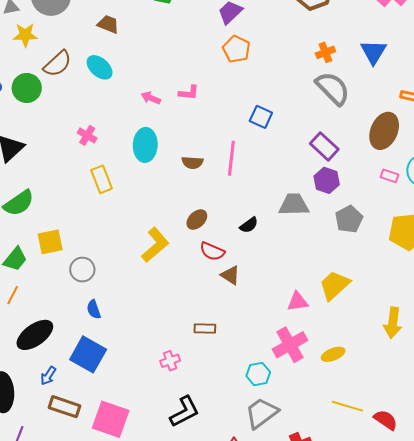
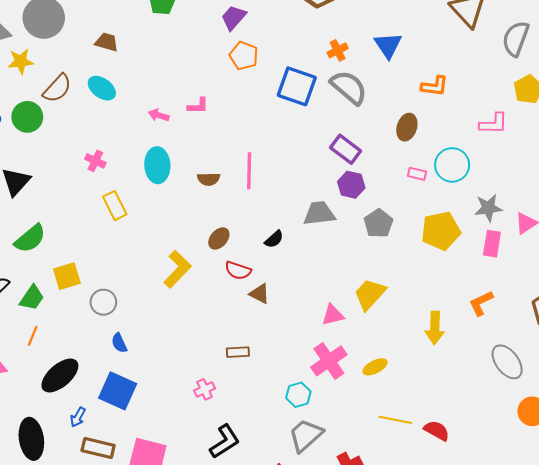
blue square: (261, 117) -> (297, 86), moved, size x1.6
brown ellipse: (384, 131) -> (407, 127), size x0.7

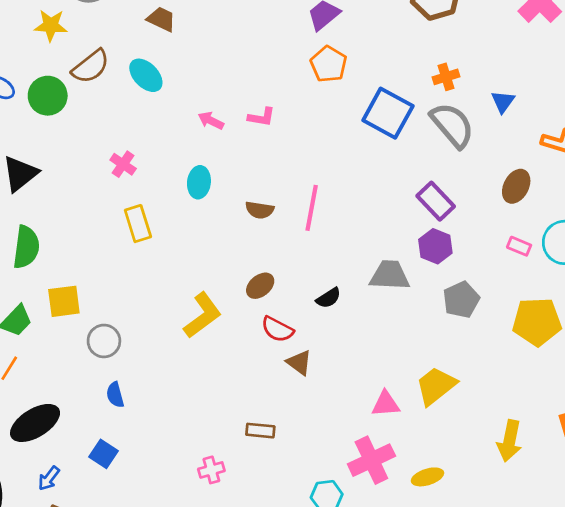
blue triangle: (388, 45) -> (503, 102), moved, size x0.7
cyan ellipse: (157, 165) -> (199, 182), size x0.7
green semicircle: (30, 239) -> (26, 247), turned -52
blue square: (118, 391) -> (103, 454), size x0.6

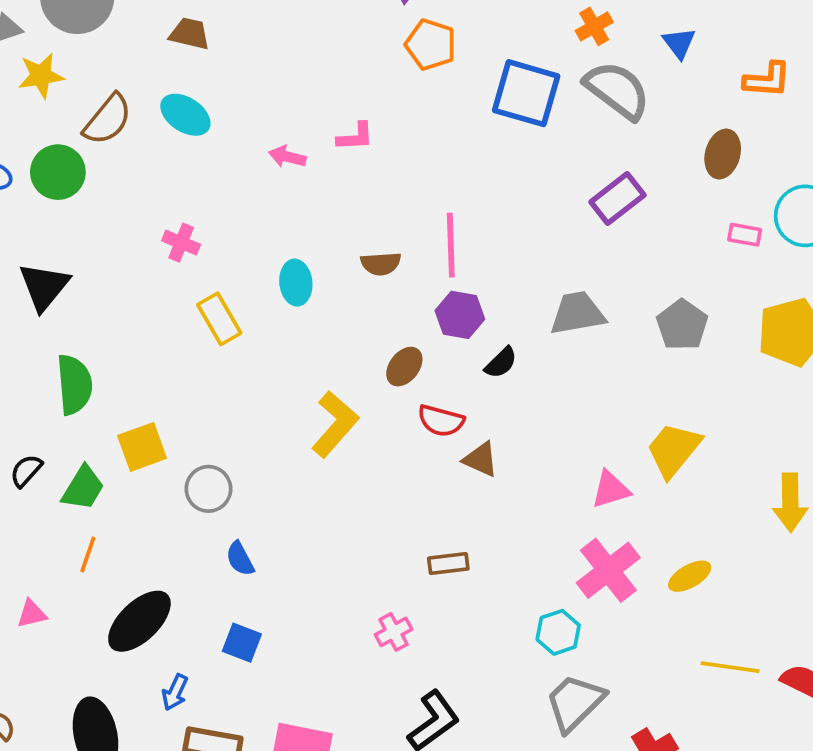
cyan ellipse: (199, 182) -> (296, 283), moved
purple rectangle: (436, 201) -> (617, 199), turned -72
purple hexagon: (435, 246) -> (460, 315), moved

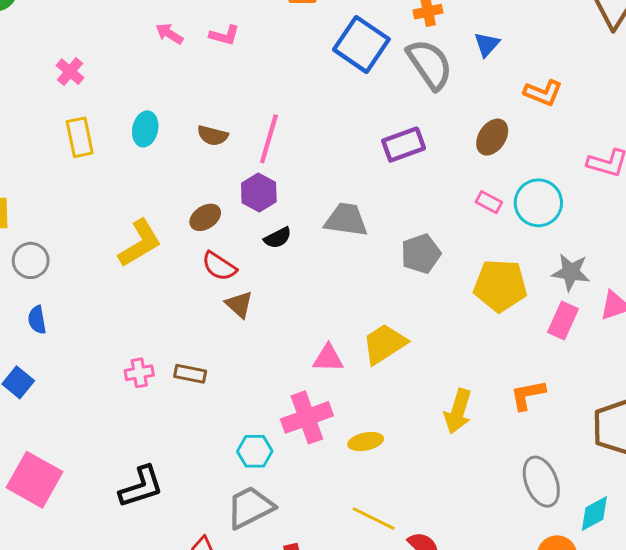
pink cross: (394, 632) -> (139, 373), moved

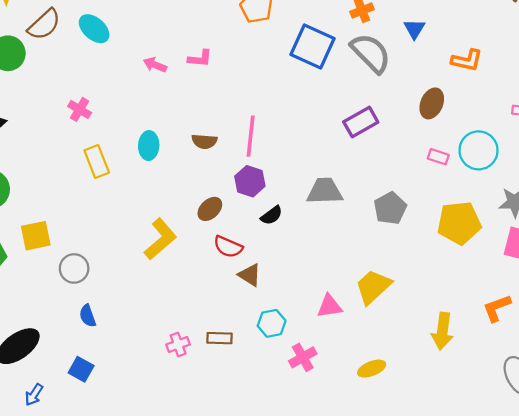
pink cross: (307, 417) -> (303, 357), moved, size x0.7
cyan hexagon: (255, 451) -> (272, 323), moved

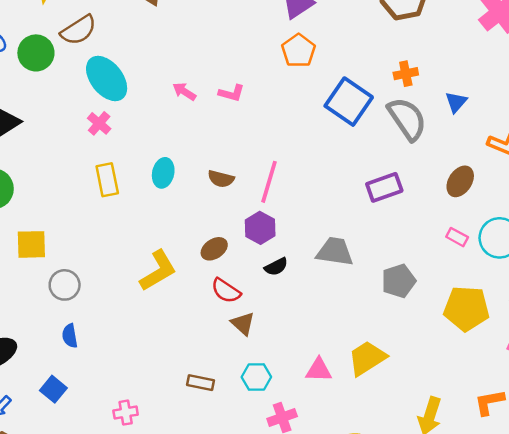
cyan ellipse: (94, 29) -> (107, 78), moved, size x1.4
pink cross: (178, 344) -> (126, 413), moved

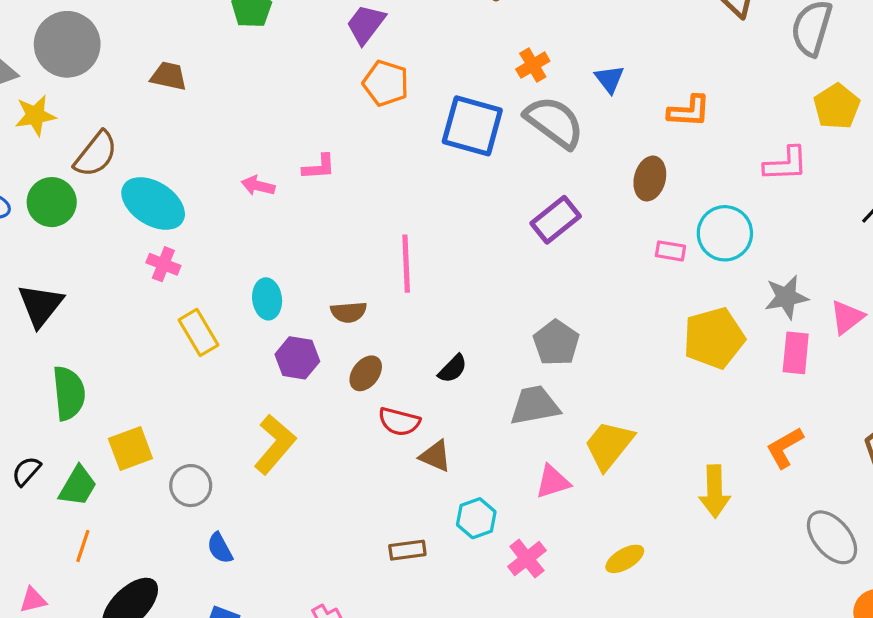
brown semicircle: (221, 179) -> (349, 312), moved
purple hexagon: (260, 228) -> (297, 358), moved
gray trapezoid: (335, 252) -> (535, 405), moved
yellow L-shape: (158, 271) -> (275, 444), moved
gray pentagon: (399, 281) -> (556, 343), moved

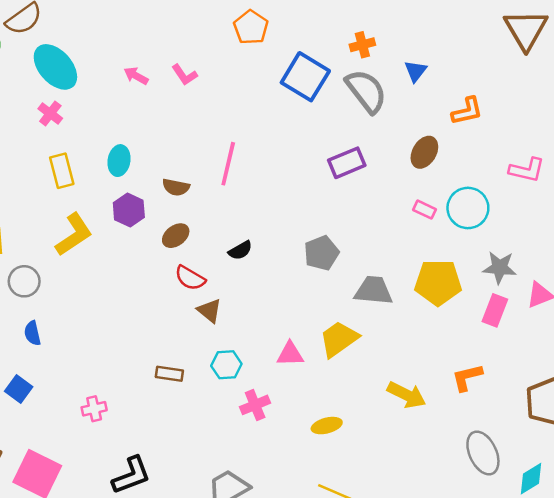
orange L-shape: (689, 111) -> (467, 111), turned -32
pink L-shape: (319, 167) -> (185, 75), turned 44
gray trapezoid: (535, 405) -> (373, 291), moved
yellow L-shape: (275, 444) -> (74, 235), moved
yellow arrow: (715, 491) -> (407, 395), turned -78

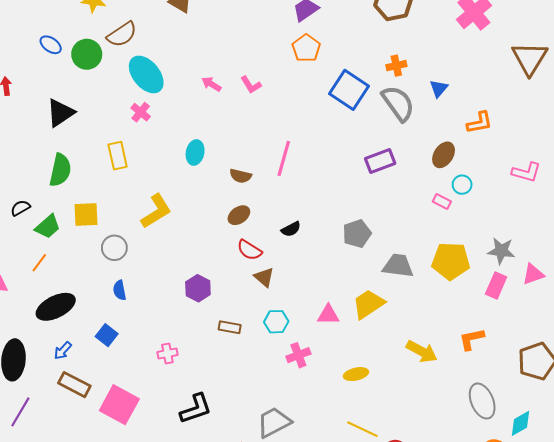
yellow rectangle: (62, 171) -> (118, 156), moved
cyan circle: (468, 208) -> (462, 185), moved, size x0.6
purple hexagon: (129, 210) -> (198, 288), moved

